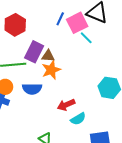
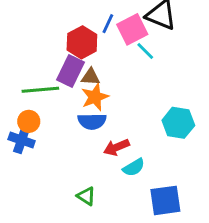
red hexagon: (15, 25) -> (82, 42), moved
blue semicircle: (32, 89) -> (92, 121), moved

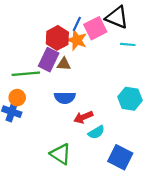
cyan line: (145, 51) -> (128, 44), moved, turned -40
orange star: (95, 97) -> (77, 40), moved, turned -30
green triangle: (86, 196) -> (61, 154), size x1.5
blue square: (165, 200) -> (120, 157), turned 35

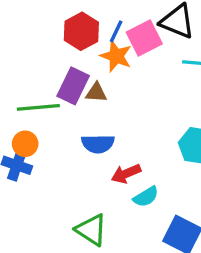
red hexagon: (57, 38) -> (81, 31), moved

